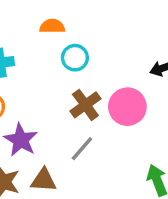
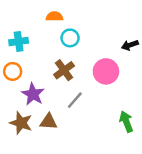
brown cross: (85, 105) -> (64, 70), moved

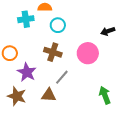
cyan cross: (19, 41) -> (26, 19), moved
brown cross: (64, 70) -> (53, 52), turned -36
brown triangle: (49, 122) -> (49, 95), moved

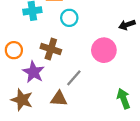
brown cross: (53, 52) -> (51, 49), moved

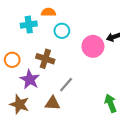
pink circle: (104, 50) -> (93, 46), moved

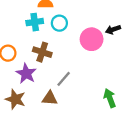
cyan cross: (29, 25) -> (35, 22), moved

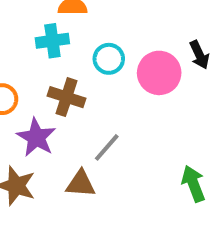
cyan circle: (59, 23) -> (109, 59), moved
black arrow: (113, 30) -> (199, 55), turned -96

